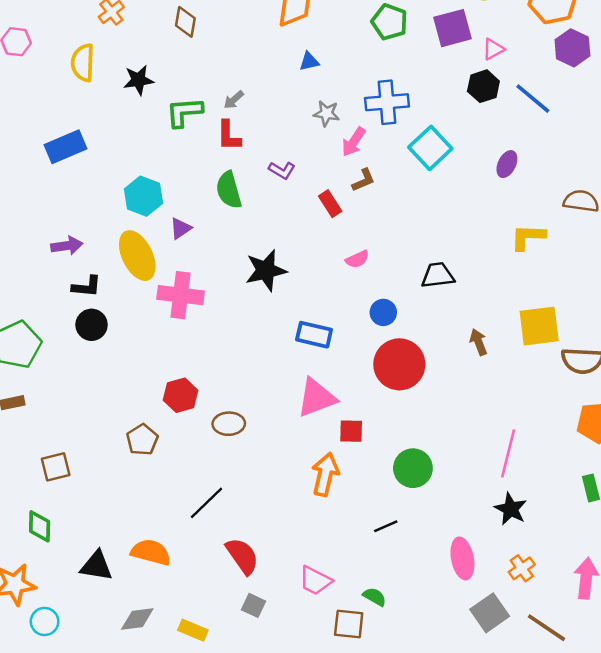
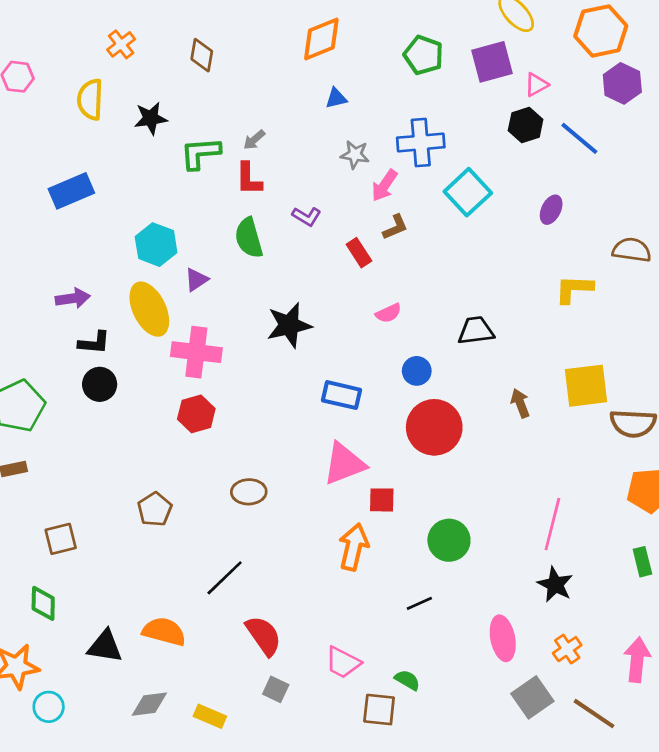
red hexagon: (181, 395) -> (196, 414), moved

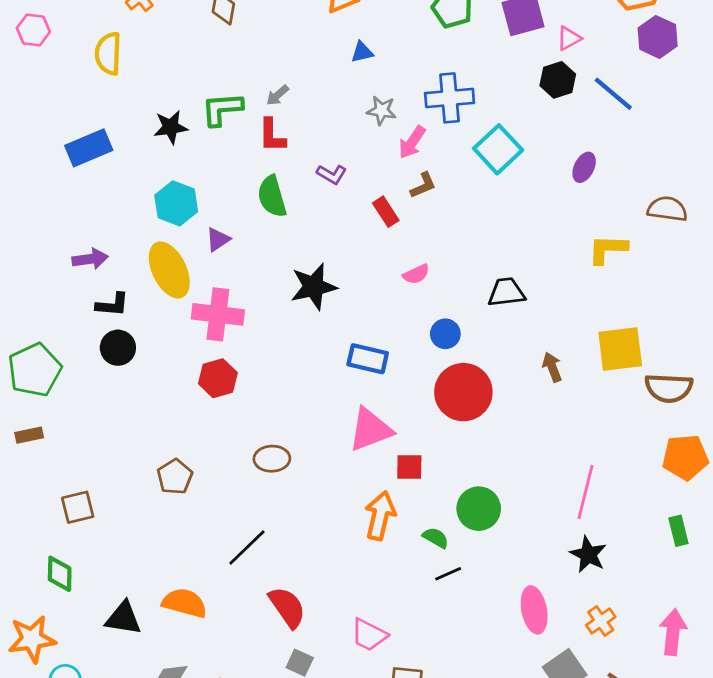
black star: (151, 118) -> (171, 127), moved
green semicircle: (407, 680) -> (436, 538), moved

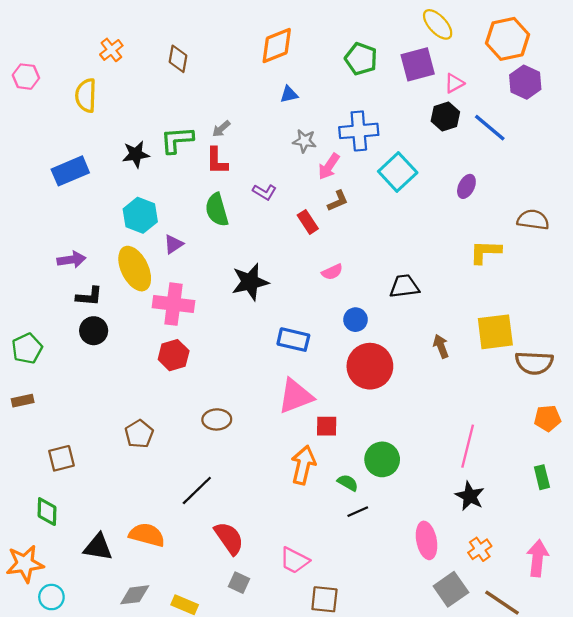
green pentagon: (35, 370) -> (27, 348), size x0.7
orange pentagon: (685, 457) -> (547, 418), size x0.7

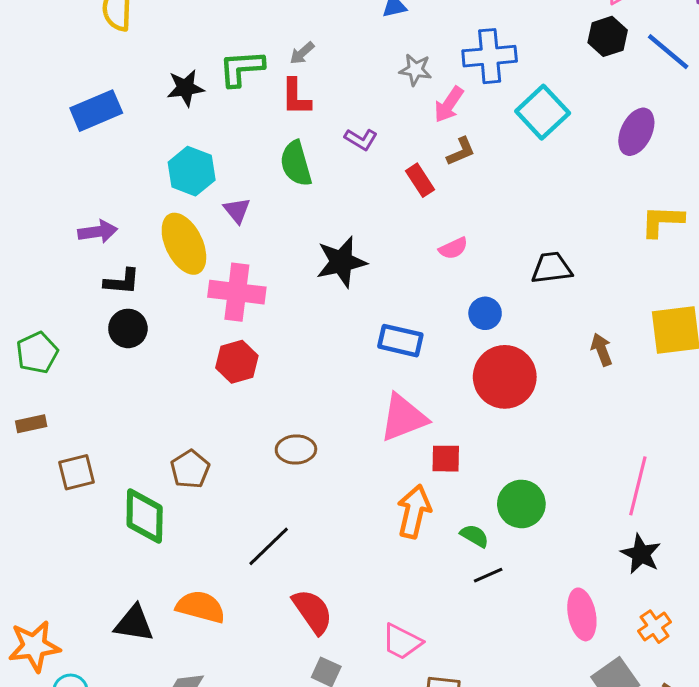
purple ellipse: (466, 186) -> (636, 132), size x1.4
purple triangle: (174, 244) -> (237, 210), turned -35
brown square: (61, 458) -> (77, 472), moved
green diamond: (47, 512) -> (145, 516), moved, size x1.4

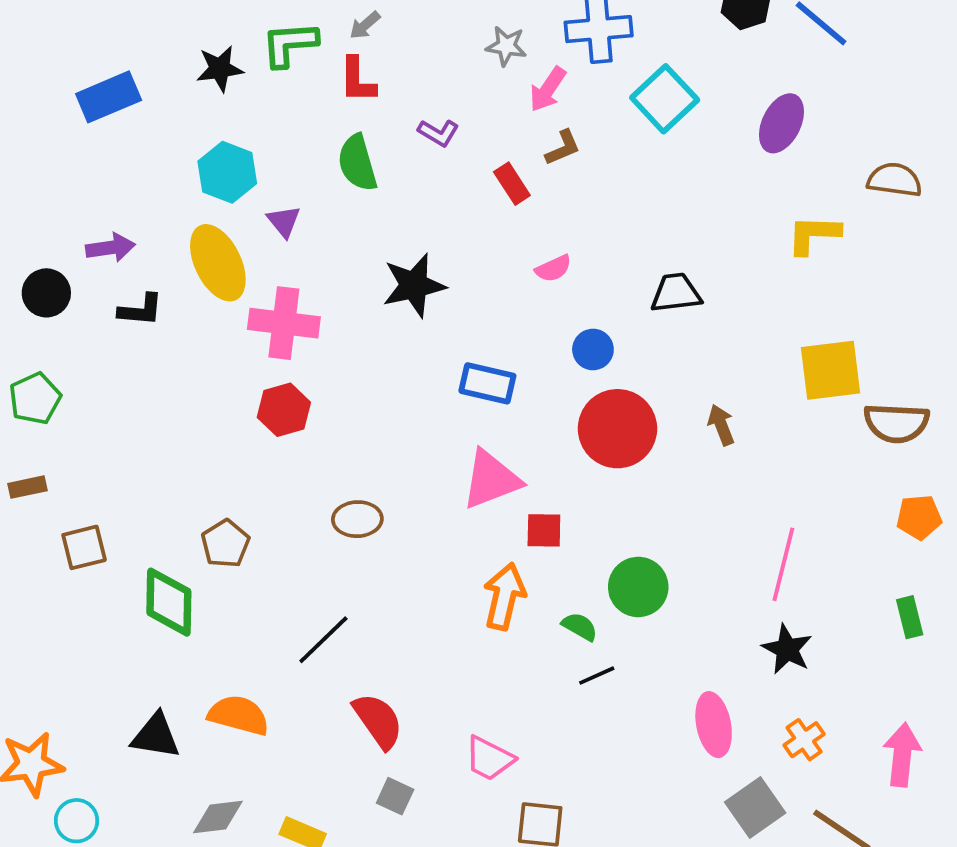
black circle: (128, 328) -> (46, 293), moved
brown arrow: (602, 350) -> (721, 425), moved

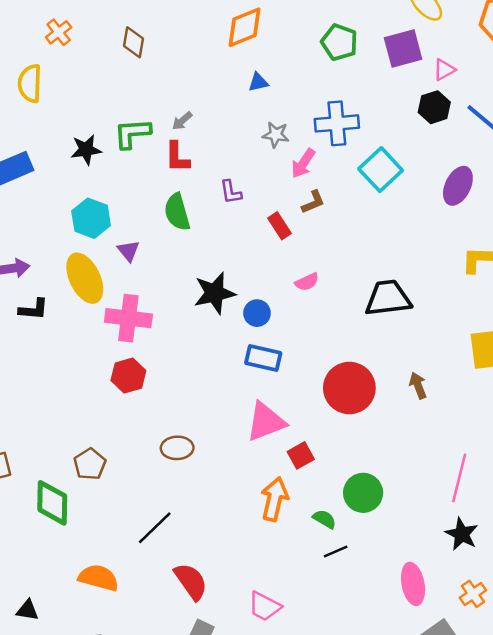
purple L-shape: (438, 133) -> (231, 192), turned 50
black trapezoid: (676, 293) -> (388, 298), size x1.4
blue circle: (593, 349) -> (257, 313), moved
red square: (544, 530) -> (301, 455), turned -30
black triangle: (156, 736) -> (27, 610), moved, size x0.7

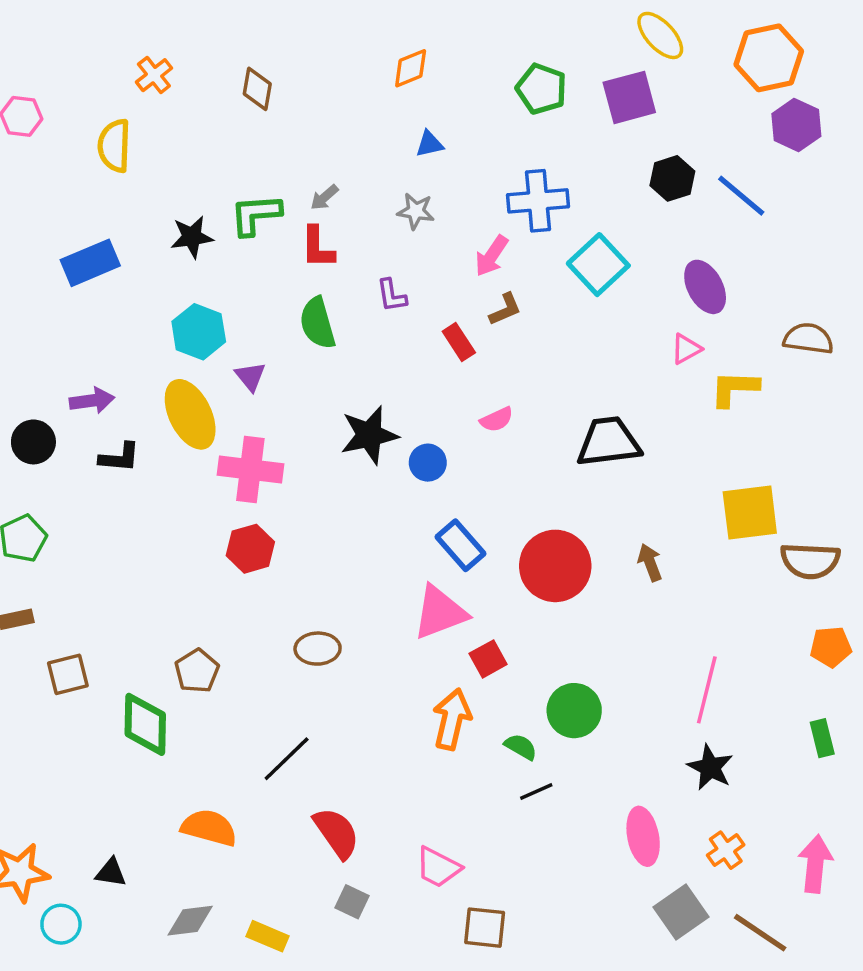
orange diamond: (245, 27) -> (411, 68), size x0.7
pink triangle: (444, 70) -> (686, 349), moved
gray star: (276, 135) -> (416, 211), moved
purple ellipse: (458, 186) -> (705, 287), turned -54
blue rectangle: (263, 358) -> (461, 545), moved, turned 36

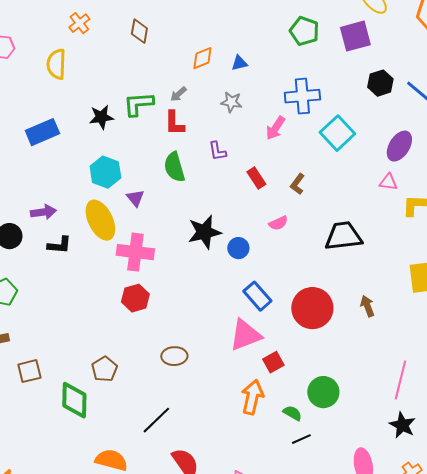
orange diamond: (411, 68) -> (202, 58), moved
purple ellipse: (705, 287) -> (399, 146), turned 60
brown L-shape: (505, 309) -> (297, 184), moved, turned 150
pink triangle: (686, 349) -> (388, 182), turned 36

